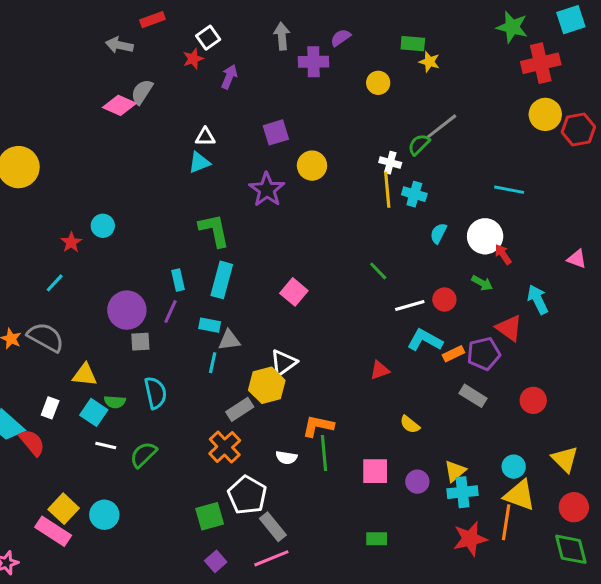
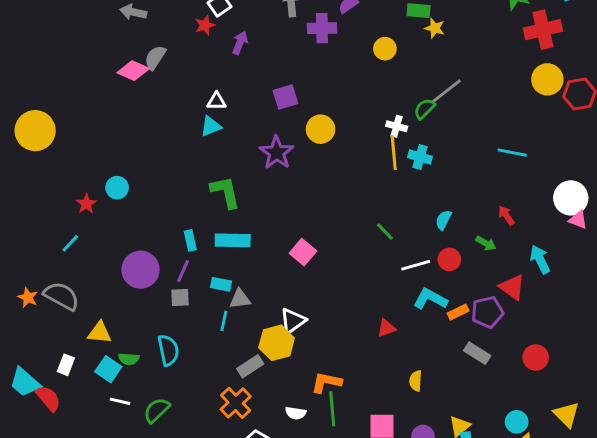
cyan semicircle: (438, 233) -> (443, 220), moved
white circle: (485, 236) -> (571, 198), moved
cyan rectangle: (222, 280) -> (233, 240), turned 76
gray square: (140, 342) -> (180, 297), moved
yellow semicircle: (410, 424) -> (416, 381), turned 54

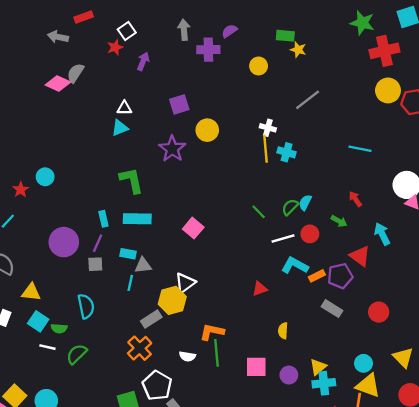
green semicircle: (424, 109) -> (290, 207), moved
green semicircle: (129, 359) -> (59, 328), moved

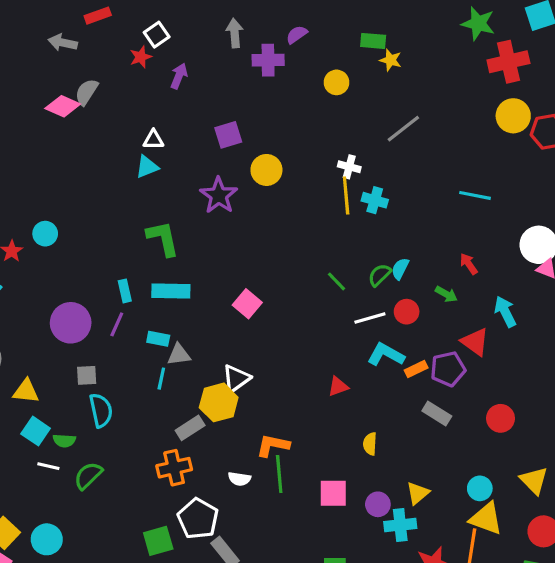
gray square: (95, 264) -> (87, 375), moved
orange cross: (140, 348) -> (174, 468), turned 30
cyan cross: (324, 383) -> (400, 525), moved

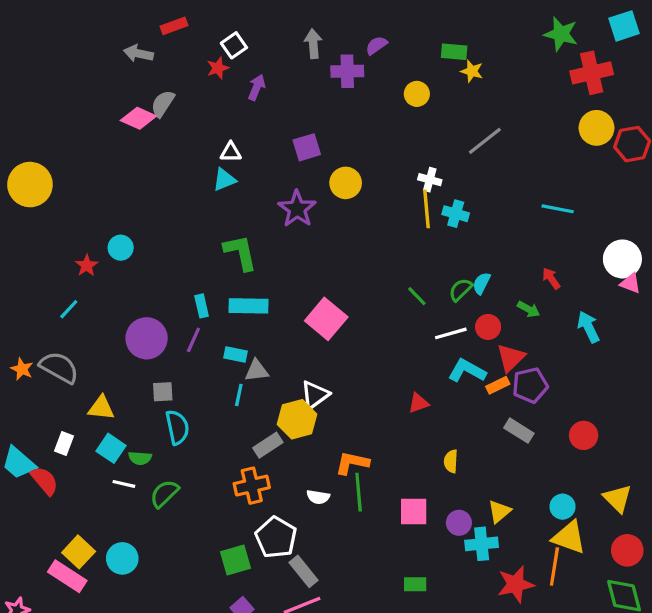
pink square: (247, 304) -> (326, 319), size x1.4
red triangle: (475, 342) -> (511, 358), moved, turned 40

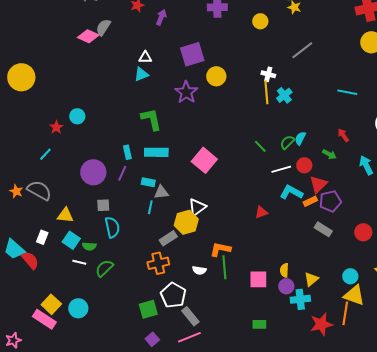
purple square: (307, 147) -> (192, 54), size x1.4
cyan cross: (456, 214) -> (284, 95), turned 35
yellow semicircle: (451, 461) -> (284, 270), moved

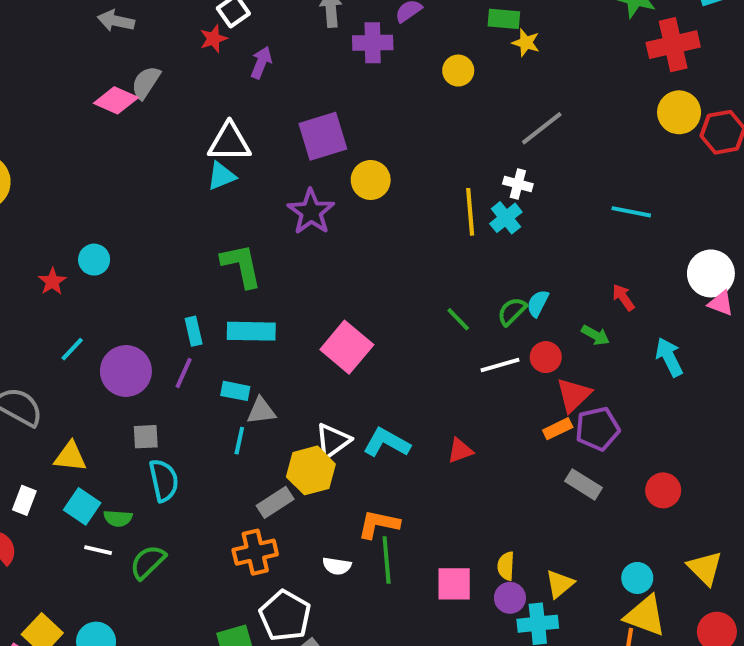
white triangle: (145, 57) -> (229, 142), size x1.6
white cross: (268, 74) -> (518, 184), moved
cyan line: (45, 154) -> (72, 349), moved
cyan L-shape: (291, 192) -> (387, 443), moved

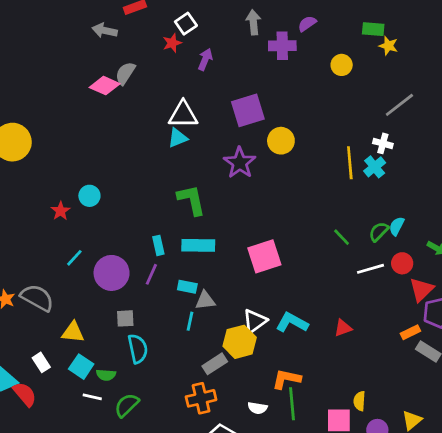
pink square: (347, 347) -> (264, 256), turned 32
orange rectangle: (558, 429) -> (410, 332), moved
white rectangle: (24, 500) -> (41, 362), turned -54
yellow semicircle: (506, 566) -> (359, 401), moved

